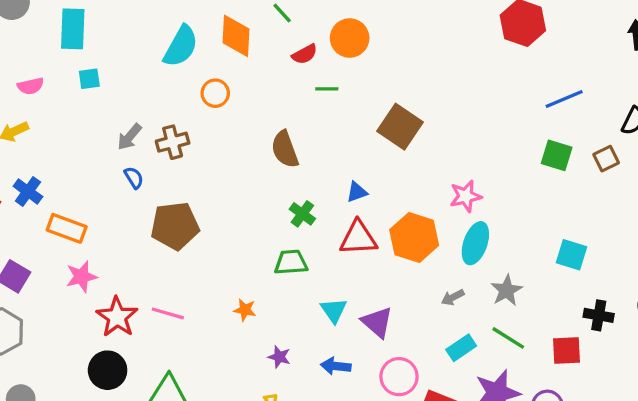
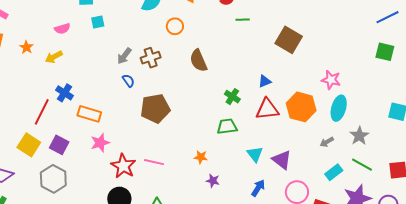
brown semicircle: (285, 149) -> (198, 61), moved
pink star: (466, 196) -> (331, 80), turned 30
purple star: (279, 357) -> (213, 181), moved
blue arrow: (336, 366) -> (258, 188), turned 120

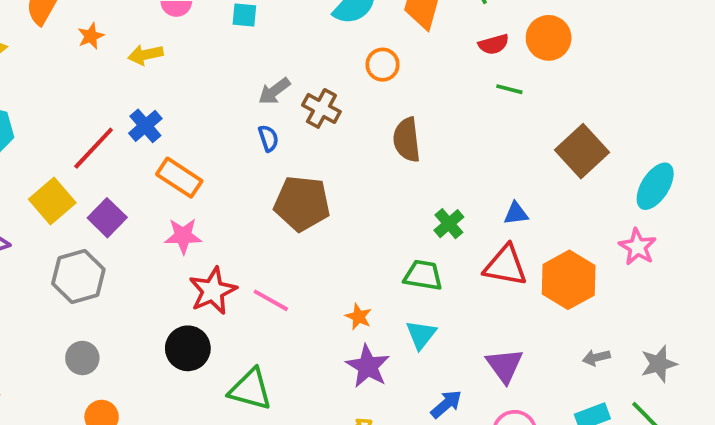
orange star: (26, 47) -> (91, 36), moved
brown cross: (151, 58) -> (321, 108), turned 30
cyan ellipse: (339, 108) -> (655, 186), moved
cyan triangle: (255, 154) -> (421, 335), moved
purple star: (213, 181) -> (368, 366), size x1.6

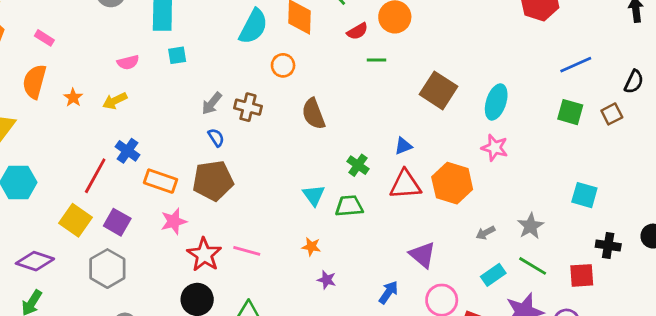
brown pentagon: (302, 203) -> (213, 181), moved
cyan triangle: (421, 335) -> (314, 195), moved
purple star: (368, 366) -> (327, 280), size x0.6

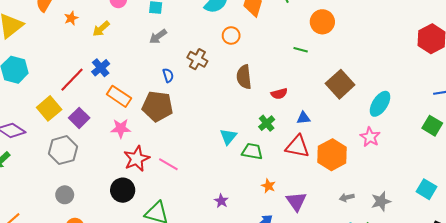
red semicircle: (357, 31) -> (279, 94), moved
yellow arrow: (115, 101) -> (101, 29), turned -30
gray arrow: (212, 103) -> (158, 36), moved
orange star: (311, 247) -> (268, 186), moved

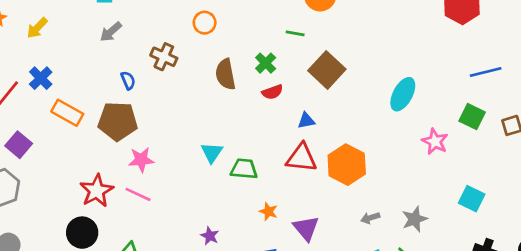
brown square: (340, 84) -> (327, 70), moved
green cross: (267, 123) -> (266, 63), moved
pink star: (121, 128) -> (141, 160), moved
pink star: (370, 137) -> (435, 141), moved

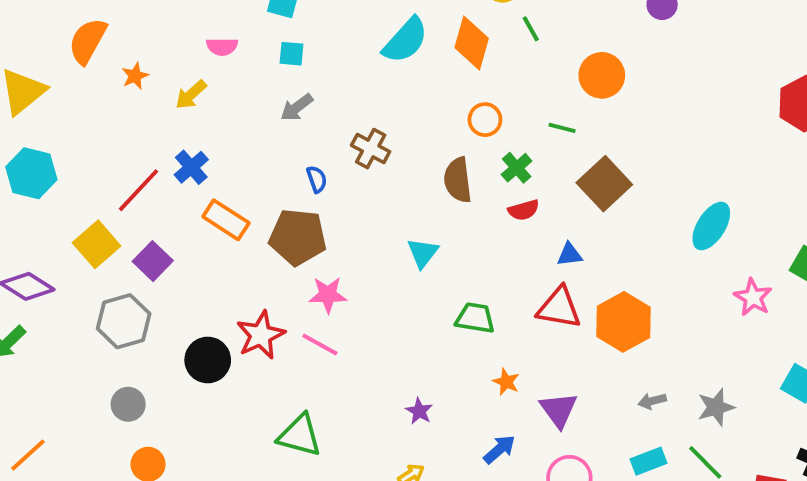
orange circle: (205, 23) -> (485, 120), moved
cyan triangle: (212, 153) -> (423, 253), moved
black circle: (82, 233) -> (208, 360), moved

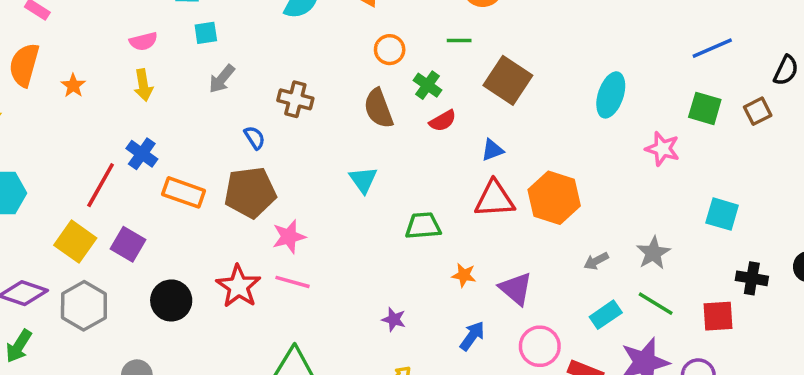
yellow arrow: (191, 95) -> (143, 85), moved, turned -44
gray hexagon: (124, 321) -> (84, 306), moved
black circle: (208, 360) -> (171, 300), moved

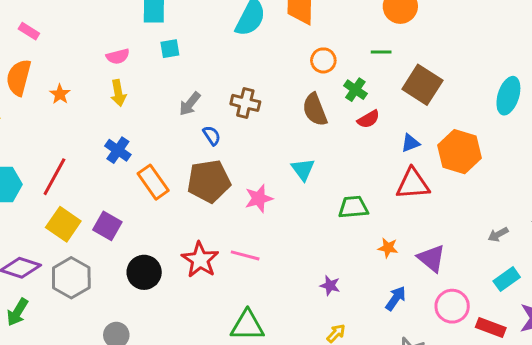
gray arrow: (222, 79) -> (190, 104), moved
red line: (101, 185) -> (54, 177), moved
orange rectangle: (184, 192) -> (153, 182), turned 36
orange hexagon: (554, 198) -> (459, 152), moved
pink star: (289, 237) -> (259, 198), moved

